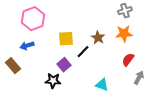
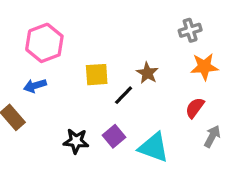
orange star: (124, 34) -> (204, 67), moved
purple square: (64, 65) -> (114, 136), moved
cyan triangle: (102, 85) -> (154, 147), size x1.5

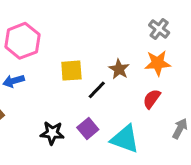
gray cross: (190, 30) -> (159, 29), turned -36
orange star: (204, 67) -> (158, 63), moved
red semicircle: (195, 108) -> (152, 99), moved

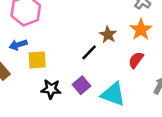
orange star: (158, 63) -> (141, 30), turned -30
yellow square: (71, 71) -> (37, 60), moved

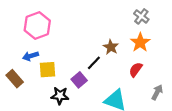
purple square: (81, 85) -> (79, 80), moved

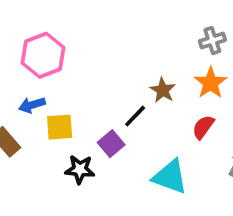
gray cross: (141, 16) -> (212, 41), turned 35

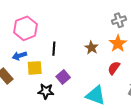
black line: (135, 116) -> (54, 49), moved, turned -40

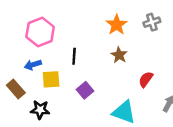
orange star: (118, 44) -> (117, 25), moved
black star: (46, 91) -> (40, 110), moved

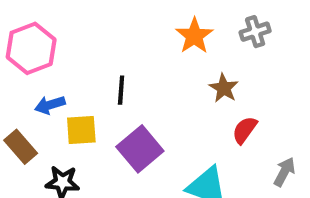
pink hexagon: (40, 32) -> (31, 48), moved
brown star: (119, 55) -> (224, 88), moved
purple square: (85, 90) -> (140, 149), size x1.5

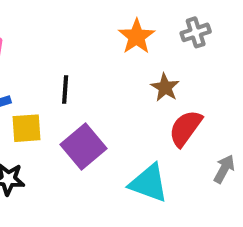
red semicircle: (245, 130) -> (185, 128), size x1.4

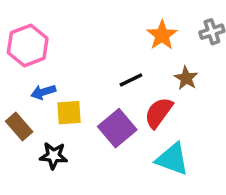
black line: (65, 89) -> (131, 80), moved, turned 60
red semicircle: (185, 128) -> (159, 113), moved

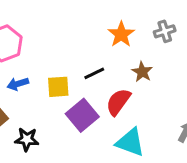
yellow square: (69, 113) -> (58, 87), moved

